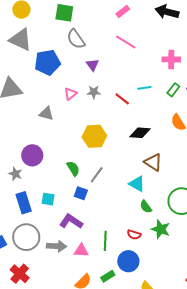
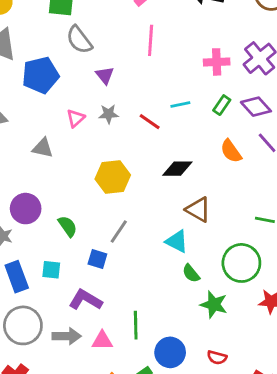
pink line: (126, 42) -> (151, 40), turned 65
green semicircle: (73, 168) -> (68, 226), moved
red semicircle: (134, 235) -> (217, 357), moved

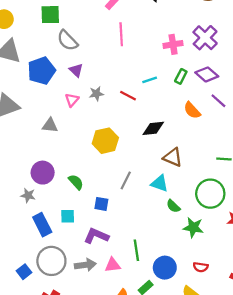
purple triangle: (105, 75) -> (76, 70), moved
gray line: (119, 231) -> (126, 180), moved

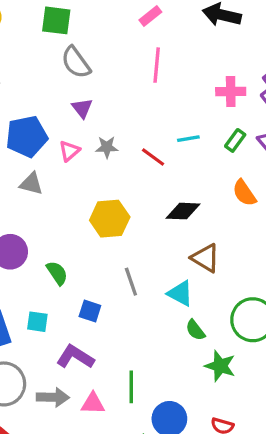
blue pentagon: (41, 71) -> (27, 136), moved
gray line: (126, 180) -> (131, 282), turned -54

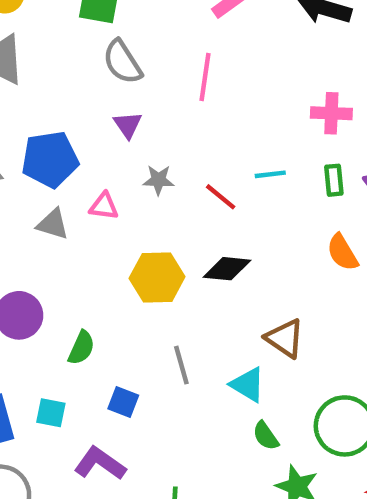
pink line: (157, 65) -> (205, 77), moved
green rectangle: (235, 140) -> (334, 180), turned -45
pink triangle: (69, 151) -> (104, 206), moved, turned 45
black diamond: (183, 211) -> (227, 269), moved
green semicircle: (57, 273) -> (81, 348), turned 55

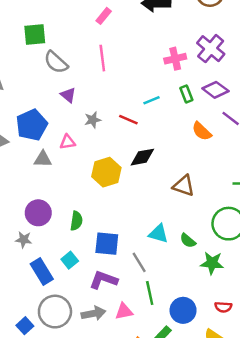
gray line: (181, 365) -> (139, 262), moved
cyan triangle: (248, 385) -> (158, 234), moved
blue square: (123, 402) -> (107, 244), size x1.5
cyan square: (51, 413) -> (70, 260), turned -35

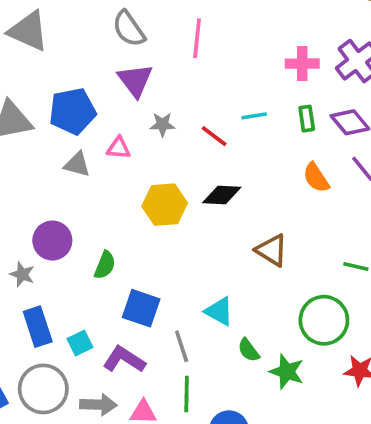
purple triangle: (68, 95) -> (135, 80), size x1.5
green semicircle: (188, 241) -> (249, 350), moved
cyan square: (70, 260) -> (80, 343), moved

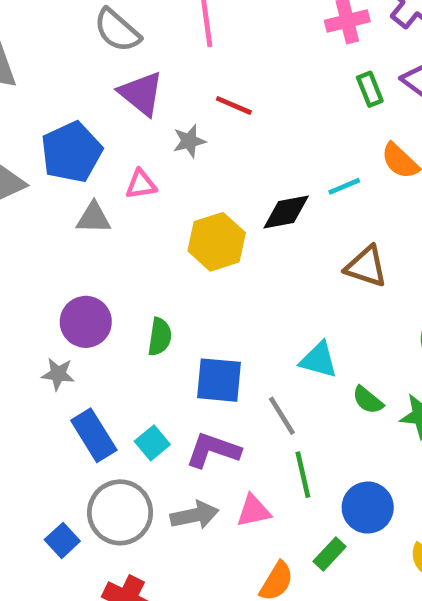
cyan line: (254, 116) -> (344, 186), moved
red line: (214, 136) -> (234, 105), moved

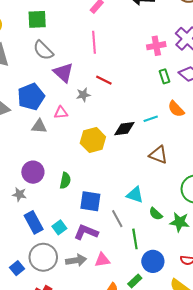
gray semicircle: (117, 30) -> (43, 50), moved
green line: (303, 475) -> (135, 239), moved

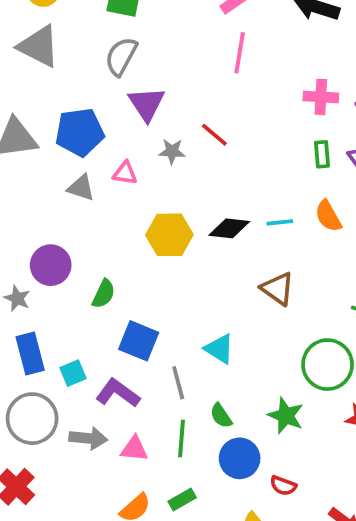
pink line: (94, 42) -> (240, 53), moved
gray semicircle: (43, 50) -> (121, 56), turned 60
green semicircle: (156, 214) -> (221, 416), moved
green line: (135, 239) -> (182, 438), moved
blue circle: (153, 261) -> (240, 458), moved

